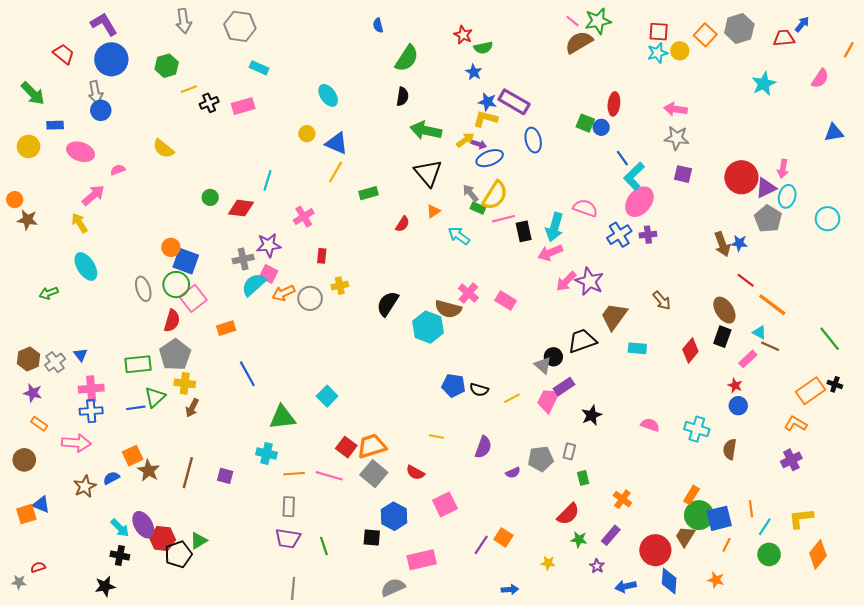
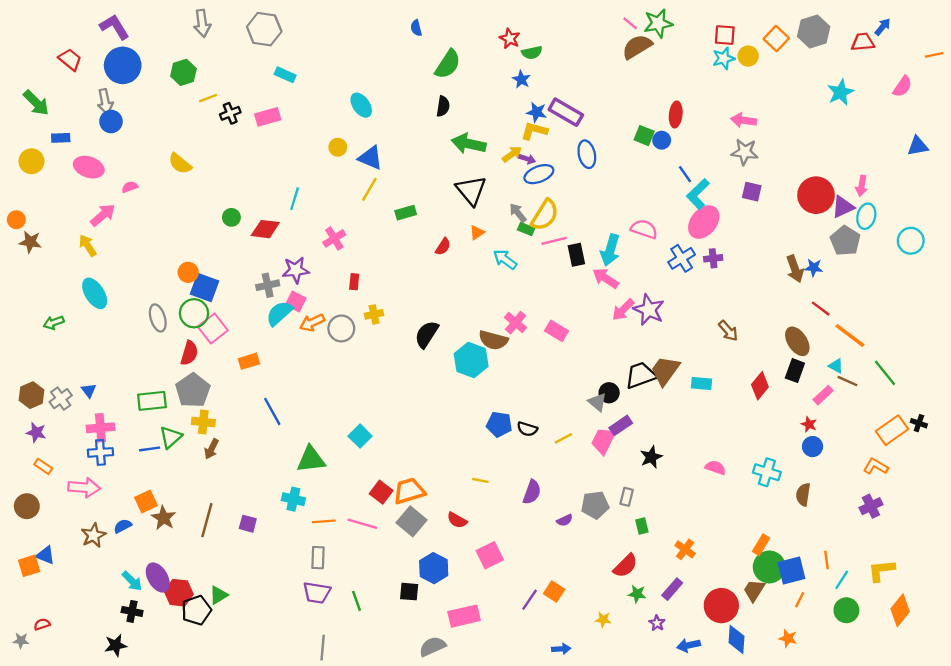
orange line: (849, 50) -> (934, 55), turned 49
pink arrow: (550, 253) -> (606, 278), turned 55
brown trapezoid: (614, 316) -> (665, 371), moved
green line: (830, 339) -> (885, 373), moved

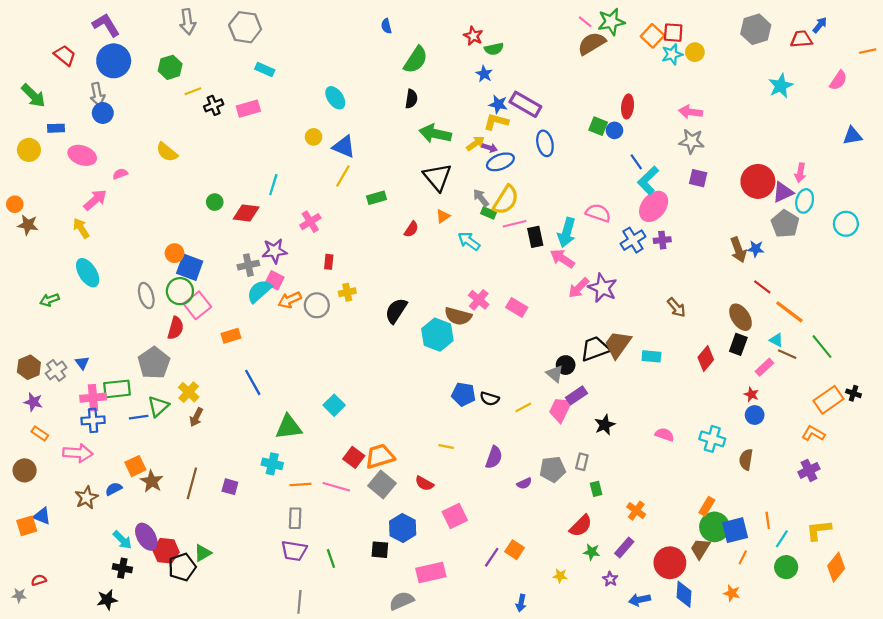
orange square: (776, 38) -> (653, 36), moved
gray pentagon: (193, 390) -> (154, 363), moved
green rectangle: (152, 401) -> (117, 389), moved
yellow cross: (203, 422) -> (189, 392), turned 36
blue arrow: (561, 649) -> (521, 603), turned 105

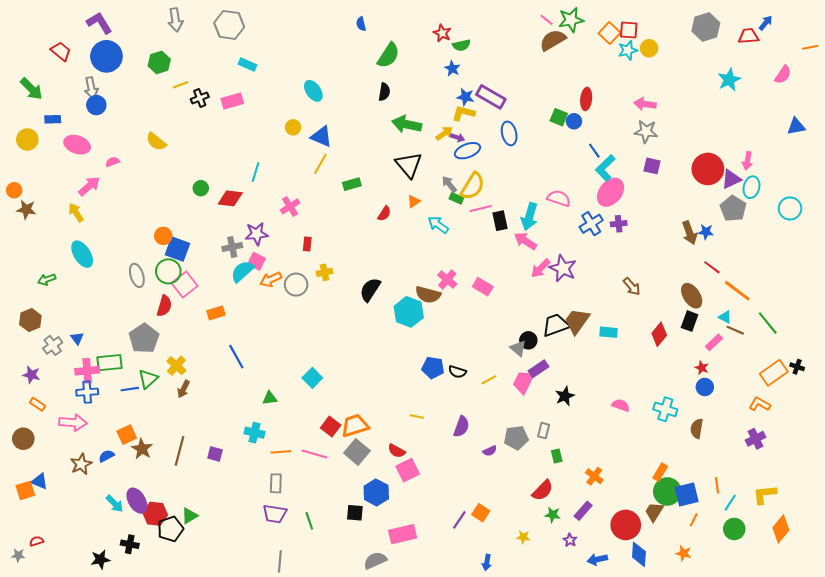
brown hexagon: (29, 367) -> (30, 320), moved
green triangle: (289, 427) -> (270, 398), size x0.6
pink square: (455, 516) -> (408, 470), moved
black cross: (122, 568) -> (130, 544), moved

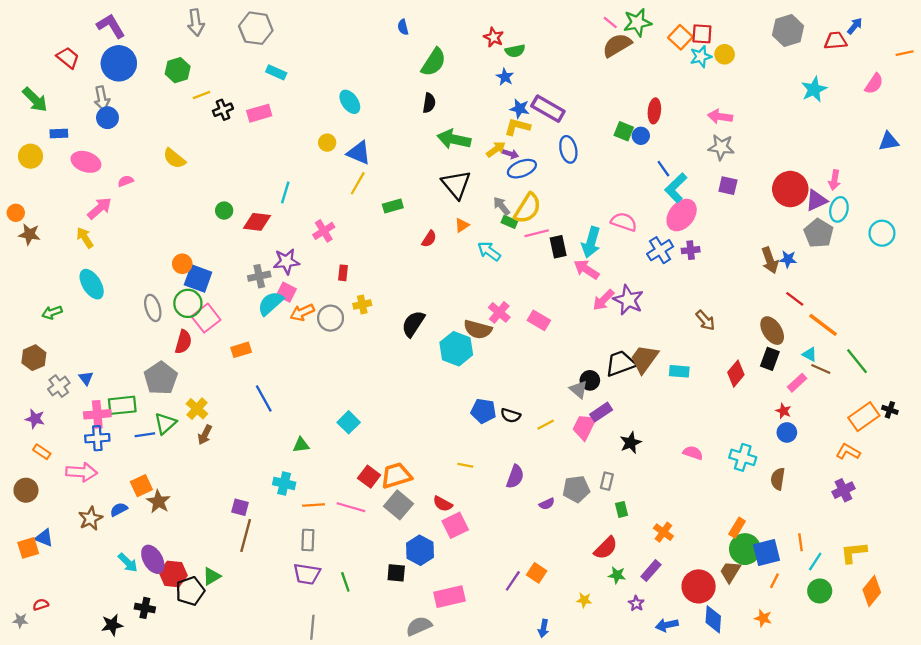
brown line: (179, 451) -> (246, 535), moved

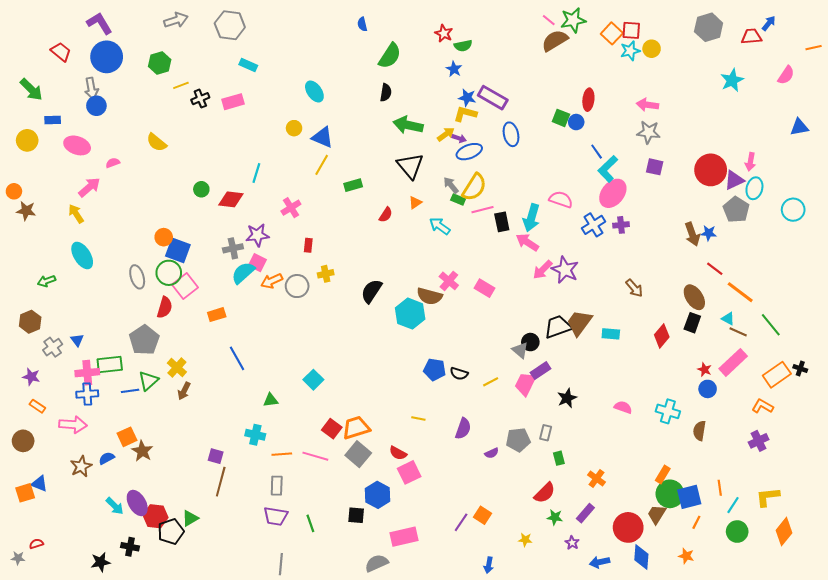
gray arrow: (196, 23) -> (176, 20), turned -100
pink rectangle: (797, 383) -> (733, 362), moved, size x1.6

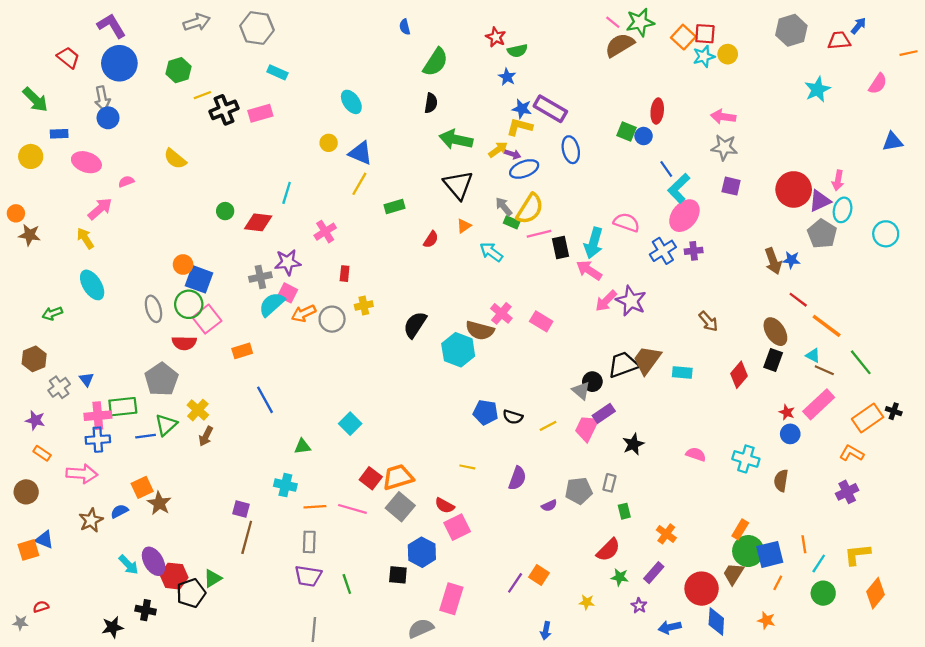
black cross: (200, 99) -> (224, 110), size x1.4
red semicircle: (165, 307) -> (184, 343), turned 75
pink rectangle: (404, 537) -> (451, 599), turned -60

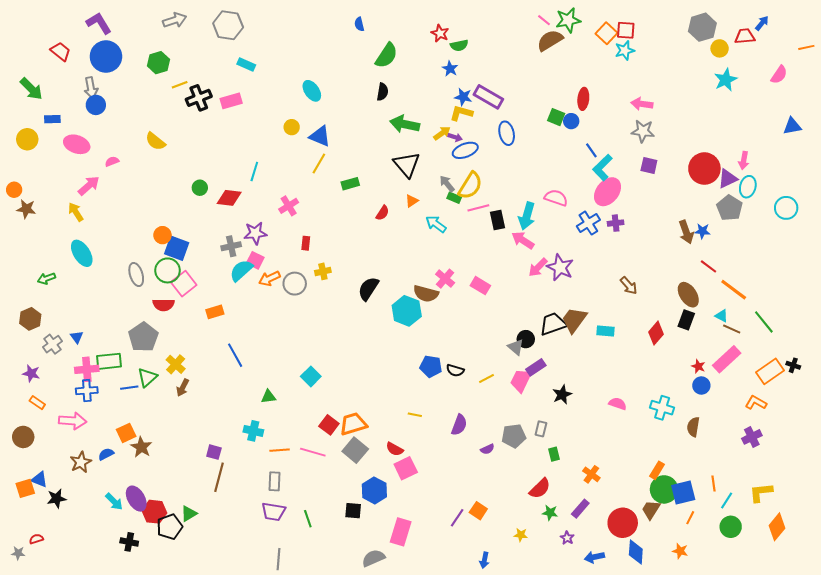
yellow circle: (728, 54) -> (720, 48), moved
black star: (113, 627) -> (57, 499), moved

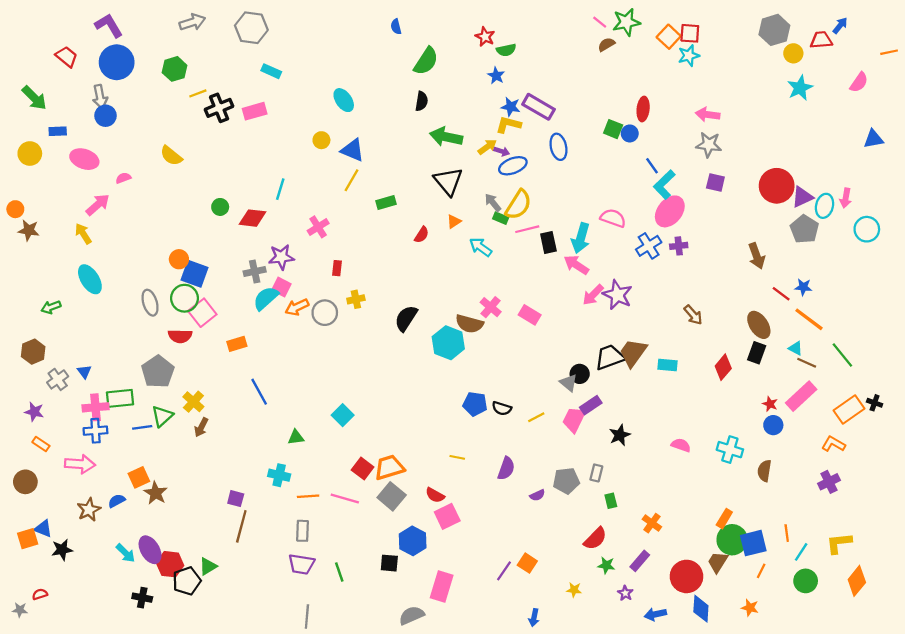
brown semicircle: (550, 40) -> (606, 44), size x0.6
pink arrow: (744, 160) -> (846, 198), moved
blue star: (702, 231) -> (803, 287), moved

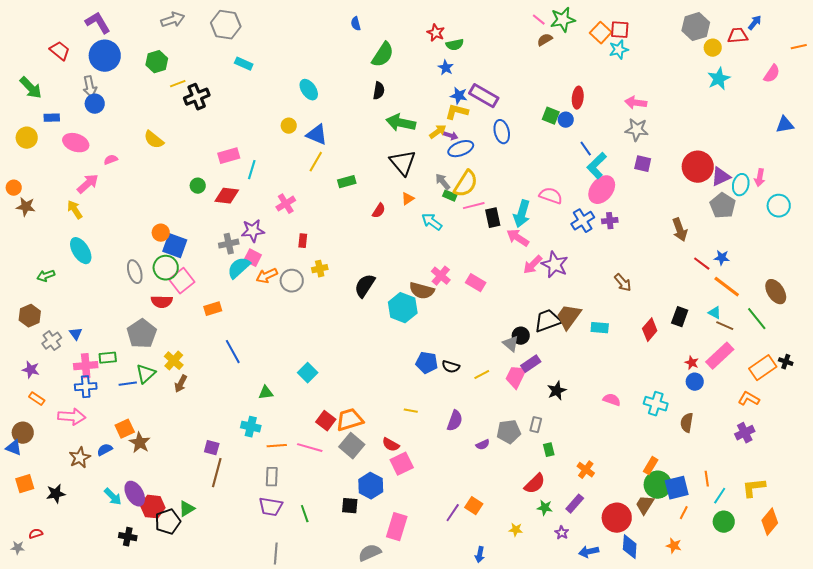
pink rectangle: (255, 111) -> (229, 156), moved
brown ellipse: (759, 325) -> (776, 292), moved
green rectangle: (120, 398) -> (108, 358), size x0.7
blue triangle: (43, 529) -> (14, 448), moved

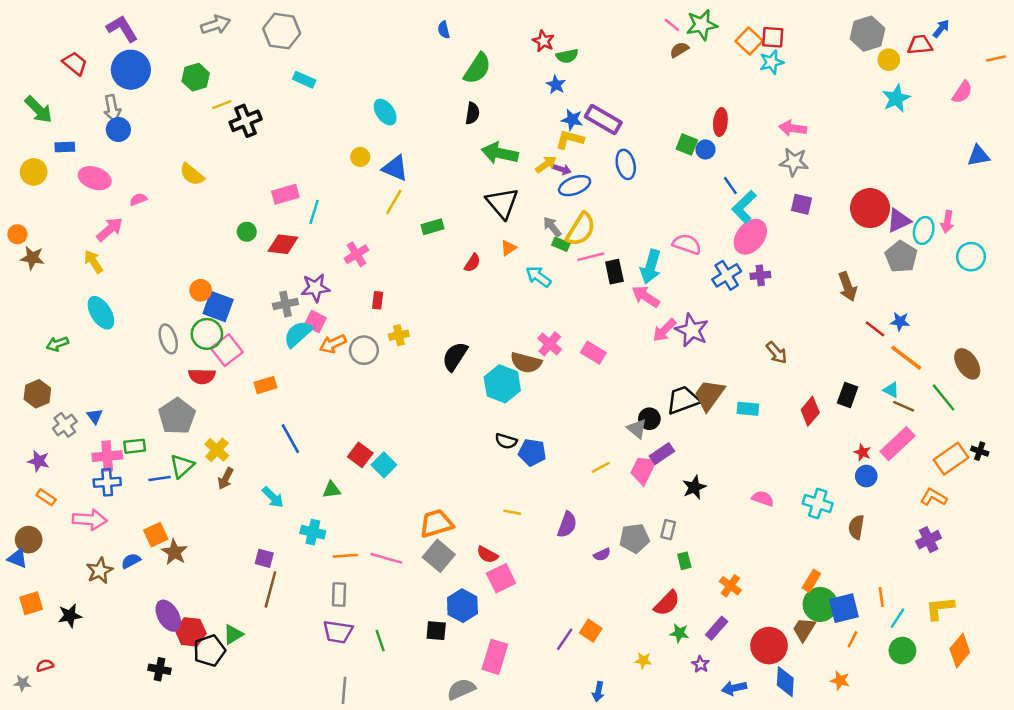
black semicircle: (451, 367) -> (506, 441), moved
red square: (326, 421) -> (360, 455), moved
cyan arrow: (113, 497) -> (273, 497), moved

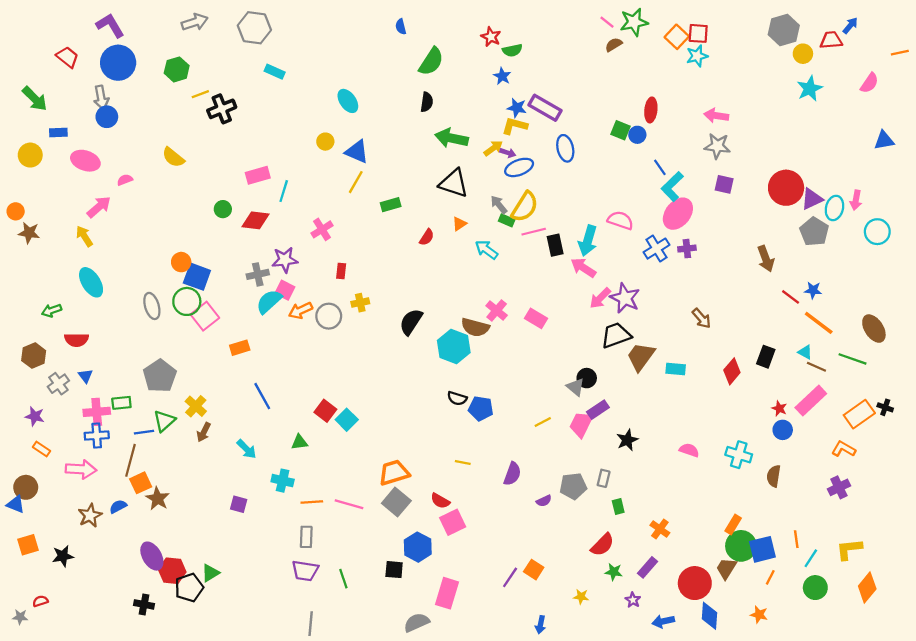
black triangle: (502, 203) -> (454, 183), turned -32
red semicircle: (202, 376) -> (76, 340), moved
green line: (944, 398) -> (852, 359), turned -32
black trapezoid: (683, 400) -> (616, 335), moved
brown line: (270, 589) -> (130, 460), moved

